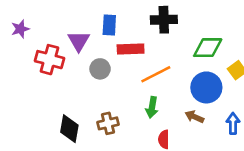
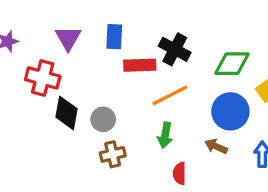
black cross: (164, 20) -> (175, 49), moved, turned 30
purple triangle: (79, 41) -> (68, 38), moved
gray circle: (100, 69) -> (103, 119), moved
black diamond: (69, 129) -> (67, 113), moved

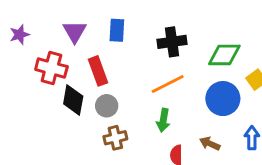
black cross: (175, 49) -> (172, 42), turned -36
red rectangle: (140, 65) -> (98, 71), moved, turned 72
brown arrow: (216, 146) -> (210, 144), moved

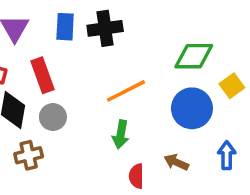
black cross: (172, 42) -> (105, 28), moved
brown cross: (115, 138) -> (29, 155), moved

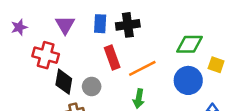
red rectangle: (42, 75) -> (112, 58), moved
yellow square: (232, 86) -> (216, 65), turned -35

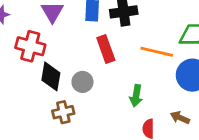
orange line: (142, 68) -> (157, 52), moved, turned 40

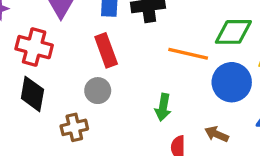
red rectangle: (106, 49) -> (106, 50), moved
black diamond: (51, 76) -> (32, 94), moved

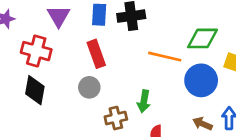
brown cross: (74, 127) -> (116, 118), moved
brown arrow: (217, 134) -> (202, 124), moved

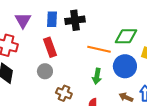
green arrow: (144, 101) -> (97, 76), moved
brown cross: (116, 118) -> (64, 93), turned 35

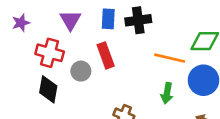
gray circle: (45, 71) -> (81, 71), moved

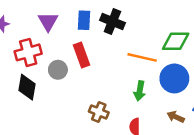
black cross: (138, 20) -> (112, 21), turned 30
red cross: (50, 53) -> (28, 52), turned -30

